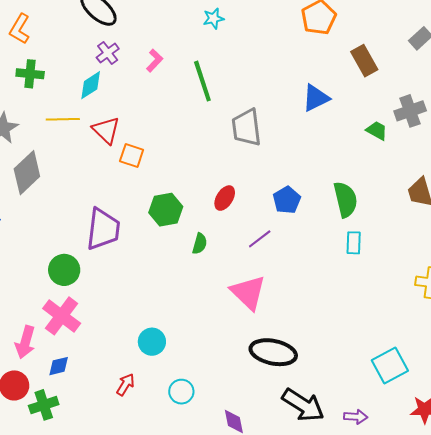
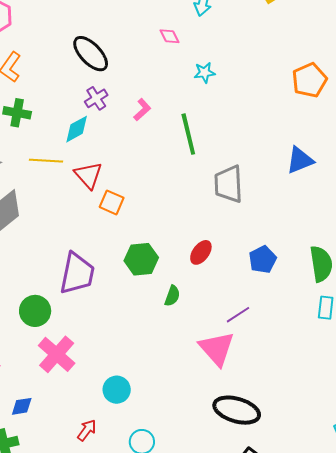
purple line: (260, 239) -> (238, 315), moved
pink cross: (62, 316) -> (57, 354), moved

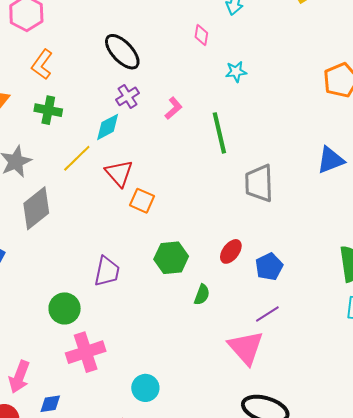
pink diamond: (169, 36) -> (201, 35), turned 35
yellow line: (46, 161) -> (77, 158), turned -48
blue pentagon: (263, 260) -> (269, 267), moved
purple trapezoid: (77, 273) -> (107, 271), size x0.7
pink cross: (57, 354) -> (86, 352), turned 30

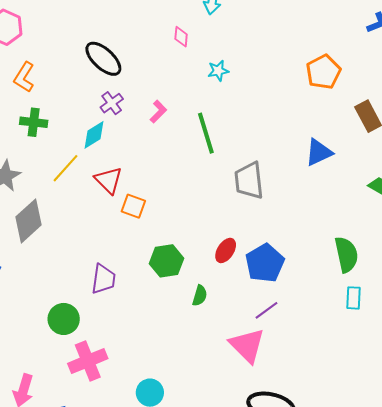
blue pentagon: (269, 267) -> (265, 263), size x1.4

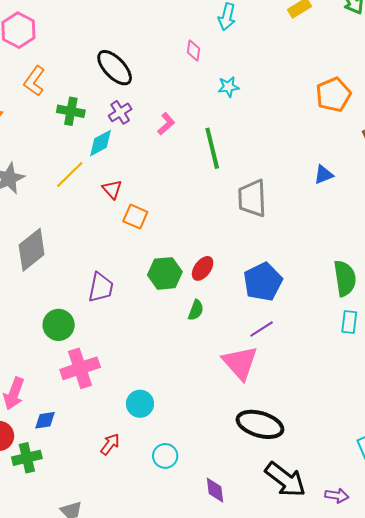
green cross: (34, 122) -> (71, 111), moved
blue triangle: (319, 152) -> (324, 175), size x0.7
red triangle: (109, 180) -> (112, 189), size x0.7
gray diamond: (28, 221) -> (32, 250), moved
red ellipse: (226, 250) -> (203, 268), moved

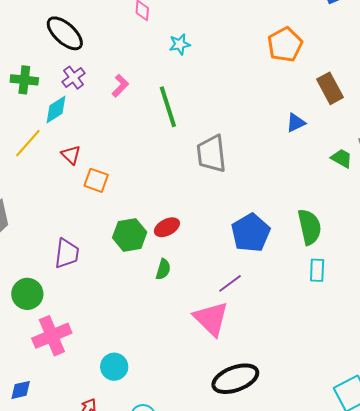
blue triangle: (324, 175) -> (296, 123), moved
red ellipse: (203, 268) -> (167, 227), turned 30
blue pentagon: (263, 282) -> (251, 233), moved
black ellipse: (260, 424) -> (235, 379), turned -33

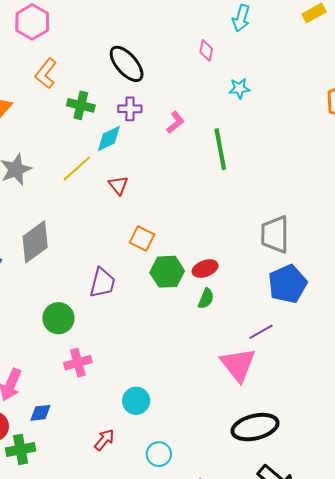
purple cross: (73, 78) -> (130, 109), turned 30
gray trapezoid: (211, 154) -> (275, 234), moved
orange square: (96, 180) -> (142, 239), moved
green semicircle: (163, 269) -> (206, 299), moved
pink cross: (52, 336) -> (78, 363), size x0.7

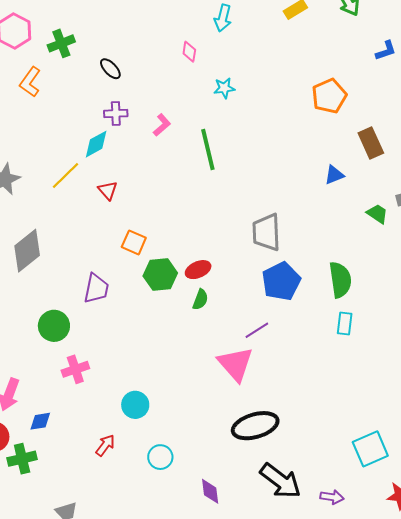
black ellipse: (127, 64) -> (110, 69), size x0.6
green cross: (81, 105) -> (61, 43), moved, turned -32

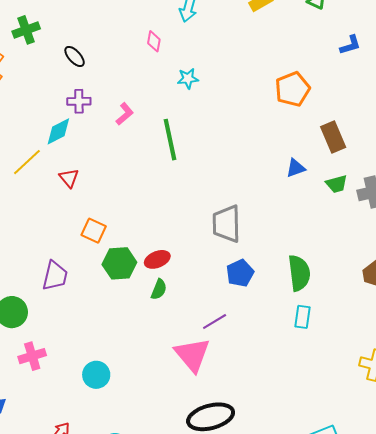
green trapezoid: (377, 214) -> (337, 184), moved, turned 130
blue pentagon: (281, 281) -> (240, 273), size x0.7
cyan circle: (135, 405) -> (96, 375), moved

